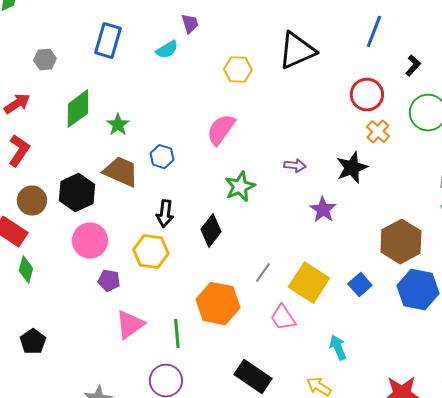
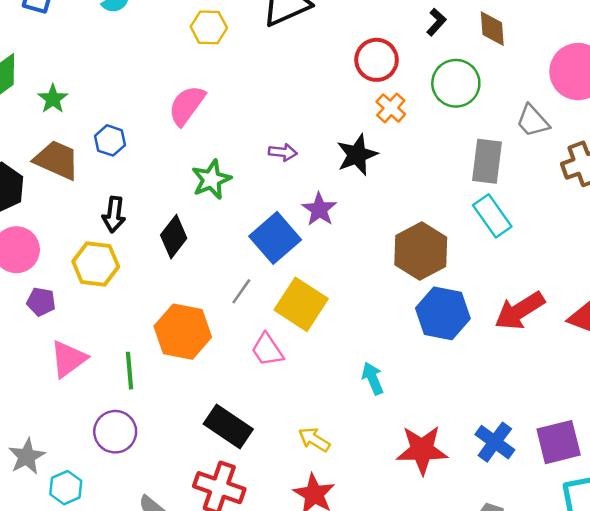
blue square: (360, 285) -> (275, 238), moved, size x1.6
cyan arrow: (338, 348) -> (373, 378), moved

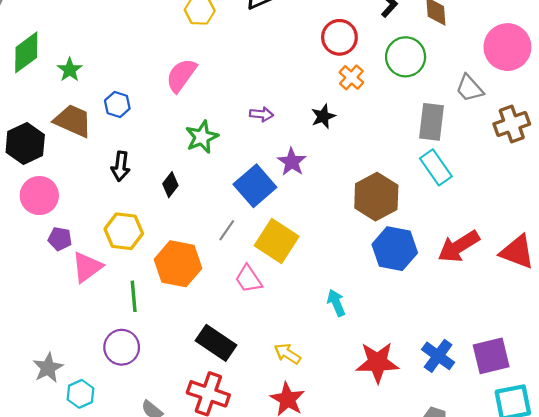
black star: (357, 155) -> (323, 116), size x0.7
black diamond: (174, 237) -> (170, 185), size x0.7
yellow hexagon: (96, 264) -> (124, 231), moved
pink triangle: (68, 359) -> (87, 267), moved

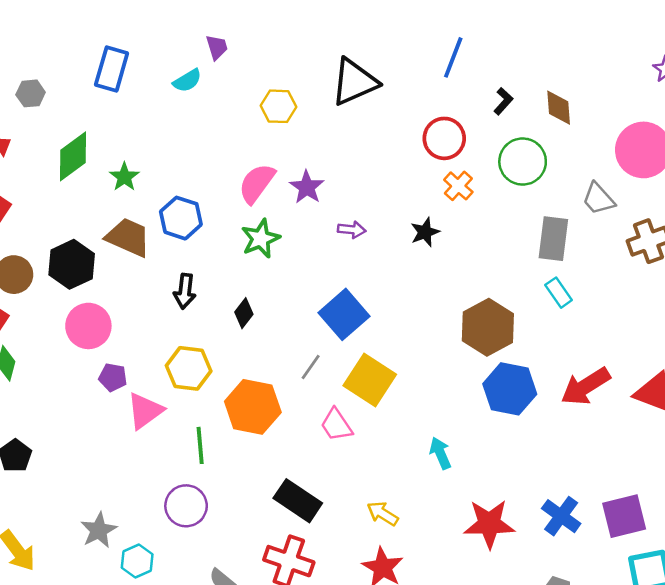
blue hexagon: (117, 104) -> (181, 218), size x1.4
green star: (202, 137) -> (261, 239), moved
purple star: (292, 162) -> (307, 187), moved
cyan rectangle: (436, 167) -> (559, 293), size x0.7

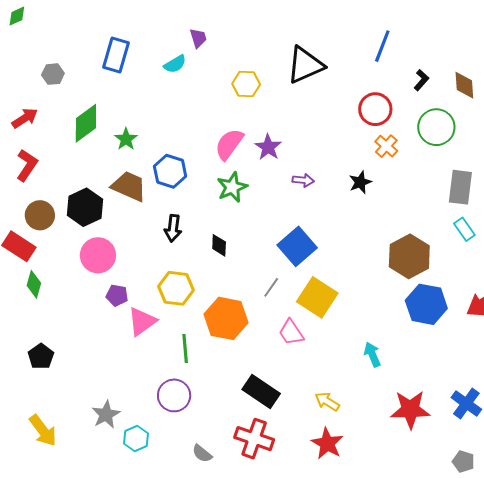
black diamond: (244, 313) -> (219, 245), turned -35

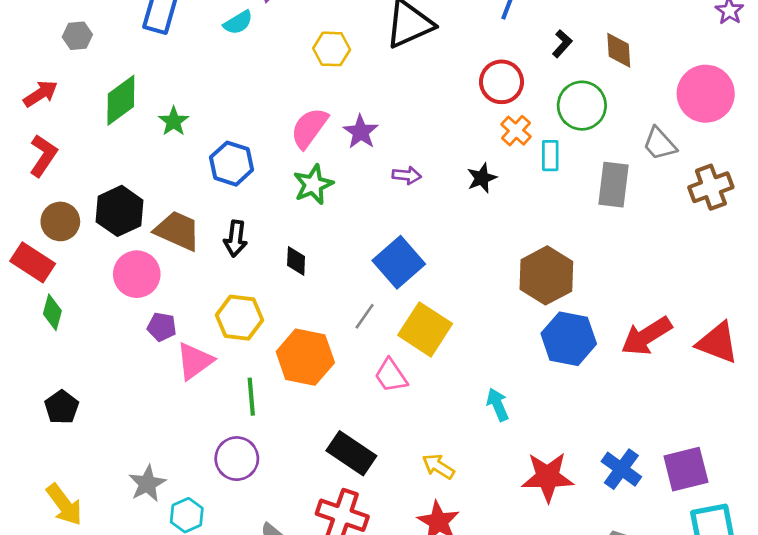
brown trapezoid: (129, 186) -> (178, 231), moved
cyan rectangle: (464, 229) -> (550, 156), moved, turned 35

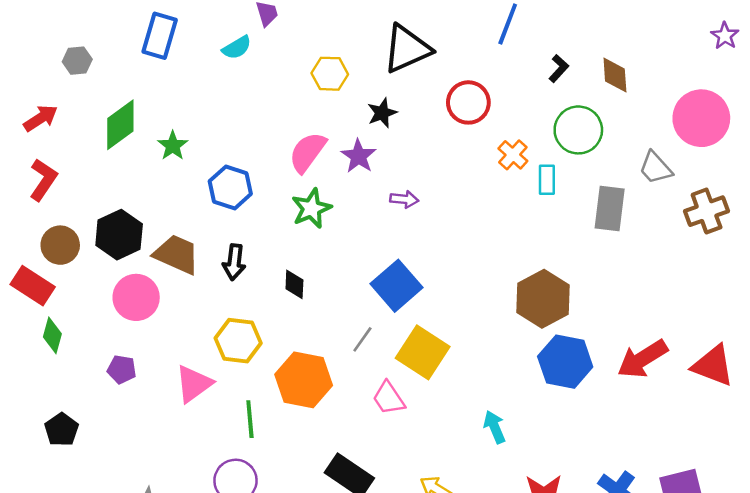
red circle: (502, 82) -> (468, 102), moved
black star: (482, 178) -> (382, 113), moved
purple pentagon: (162, 327) -> (122, 369), moved

